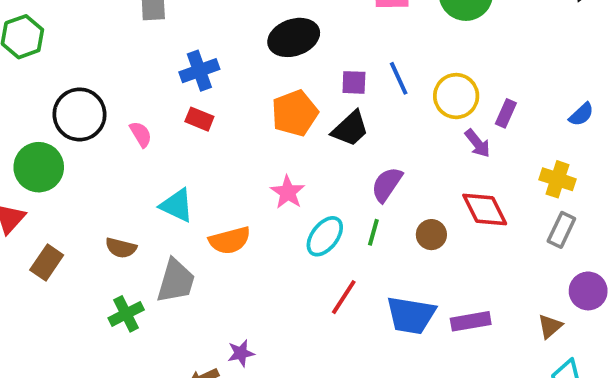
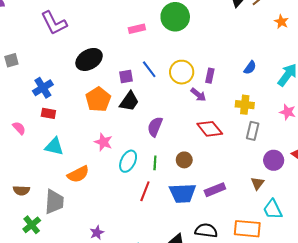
cyan triangle: (177, 205) -> (54, 146), moved
green line: (373, 232) -> (155, 163), moved
brown circle: (431, 235) -> (184, 160), moved

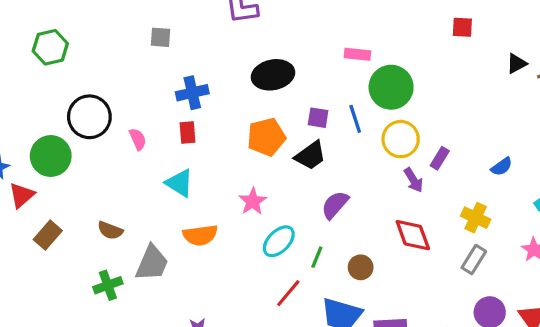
green circle: (175, 17) -> (391, 87), moved
red rectangle: (48, 113) -> (187, 133), turned 56

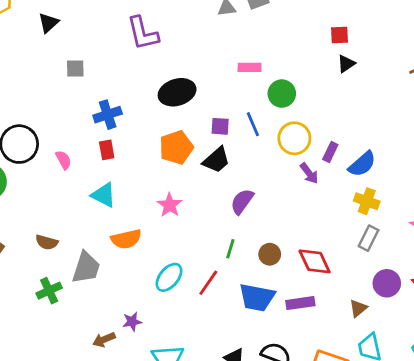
black triangle: (517, 64) -> (346, 64), moved
green circle: (391, 87) -> (282, 94), size x0.7
blue semicircle: (502, 167) -> (362, 164), moved, size x1.5
red diamond: (413, 235) -> (315, 261), moved
cyan ellipse: (279, 241) -> (169, 277), moved

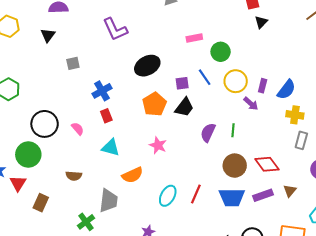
brown semicircle: (47, 242) -> (74, 176), moved
green line: (230, 249) -> (233, 130), moved
brown circle: (270, 254) -> (235, 166), size x1.5
brown triangle: (358, 308) -> (290, 191), moved

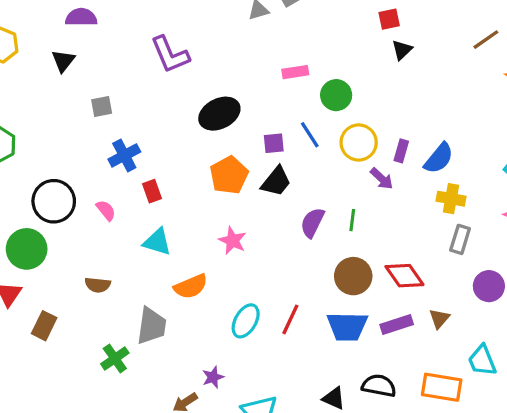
blue cross: (102, 91) -> (124, 155), moved

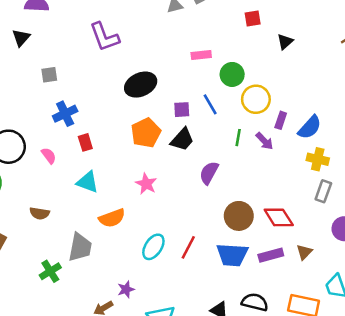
red square: (389, 19) -> (253, 19), moved
yellow circle: (359, 142) -> (256, 99), moved
green line: (352, 220) -> (238, 138), moved

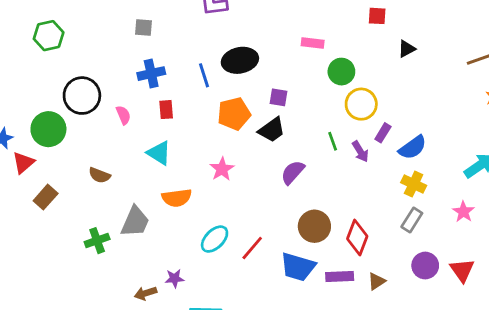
blue line: (210, 104) -> (204, 75), moved
green line: (238, 138) -> (333, 141), turned -42
red diamond: (279, 217) -> (357, 238), turned 40

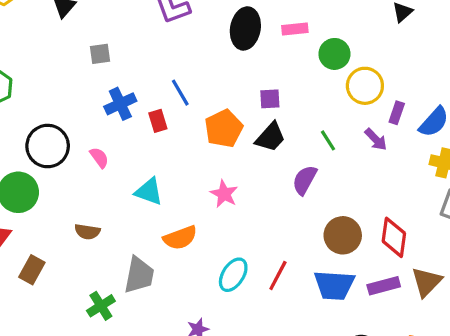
black ellipse: (240, 60) -> (245, 28), moved, turned -56
red rectangle: (166, 110) -> (158, 121), moved
green line: (333, 141) -> (328, 140), moved
brown triangle: (377, 281) -> (427, 282), size x1.5

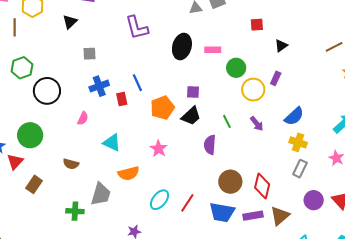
purple rectangle: (397, 113) -> (276, 78), moved
black circle: (48, 146) -> (47, 91), moved
pink semicircle: (99, 158) -> (83, 118), turned 56
purple semicircle: (305, 180) -> (210, 145), turned -30
green cross: (101, 306) -> (75, 211), turned 30

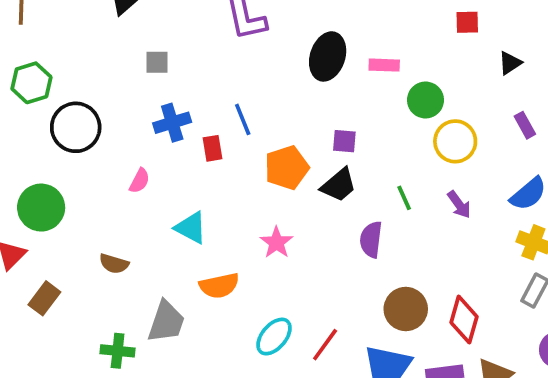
purple rectangle: (276, 78) -> (525, 125), moved, turned -56

